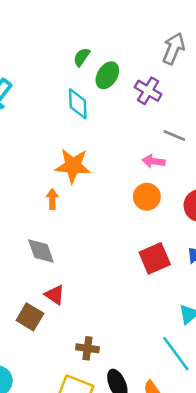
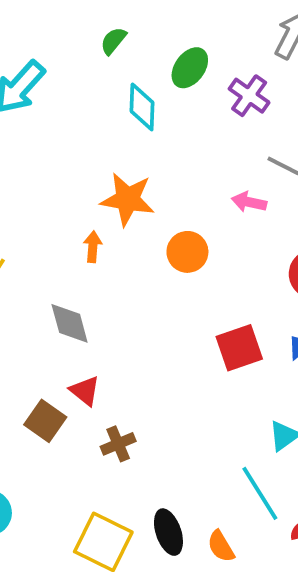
green semicircle: (82, 57) -> (113, 41), moved
orange circle: (147, 197) -> (187, 252), moved
brown cross: (87, 348) -> (118, 444), moved, turned -35

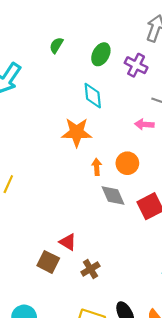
cyan diamond: (142, 107) -> (93, 96), moved
orange arrow: (93, 247) -> (97, 167), moved
orange circle: (187, 252) -> (127, 163), moved
gray diamond: (70, 323) -> (113, 195), moved

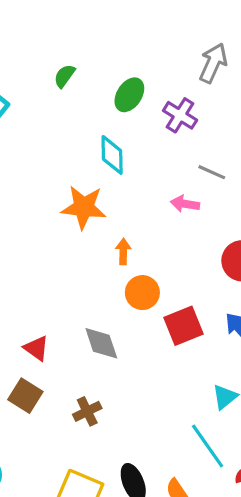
orange circle: (127, 163) -> (142, 293), moved
orange arrow: (97, 167) -> (123, 251), moved
gray diamond: (113, 195) -> (101, 343), moved
red triangle: (68, 242) -> (36, 348), moved

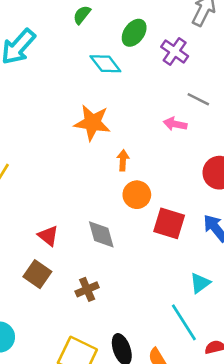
cyan diamond: (112, 155) -> (105, 64), moved, turned -40
red square: (184, 326) -> (169, 223), turned 36

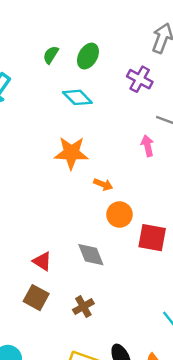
green ellipse: (134, 33) -> (88, 56), moved
pink arrow: (175, 124) -> (147, 146), turned 72
orange arrow: (123, 160) -> (103, 184), turned 114

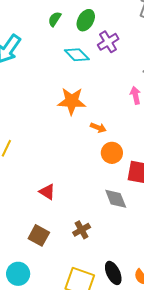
purple cross: (140, 79) -> (108, 42), moved, turned 30
gray diamond: (91, 255) -> (116, 199), moved
brown square: (36, 298) -> (39, 235), moved

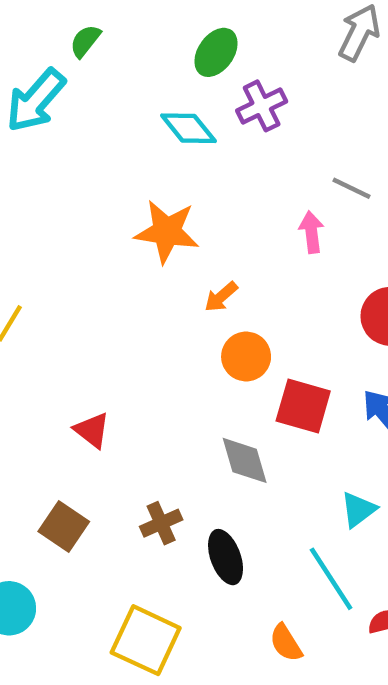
green semicircle: (55, 19) -> (85, 41), moved
orange arrow: (98, 128) -> (221, 297), turned 112
black ellipse: (113, 273) -> (226, 557), moved

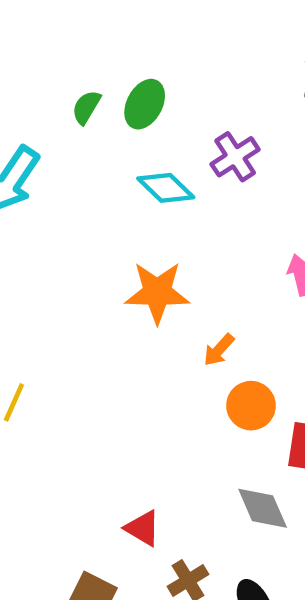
green semicircle: (85, 41) -> (86, 107), moved
green ellipse: (216, 52) -> (145, 104), moved
red triangle: (92, 430) -> (143, 528), moved

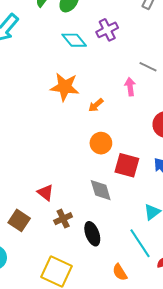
orange arrow: (219, 350) -> (96, 105), moved

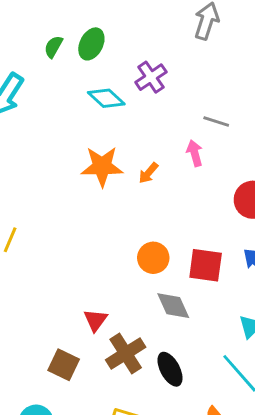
orange arrow: (96, 105) -> (148, 173), moved
orange circle: (101, 143) -> (153, 258), moved
red triangle: (45, 193) -> (95, 320), turned 36
brown cross: (63, 219) -> (126, 354), size x1.5

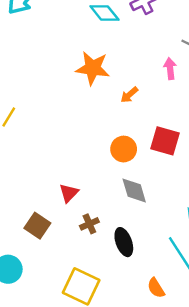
orange arrow: (148, 173) -> (129, 95), moved
red square: (206, 265) -> (165, 141), moved
brown cross: (126, 354) -> (89, 224), size x0.6

